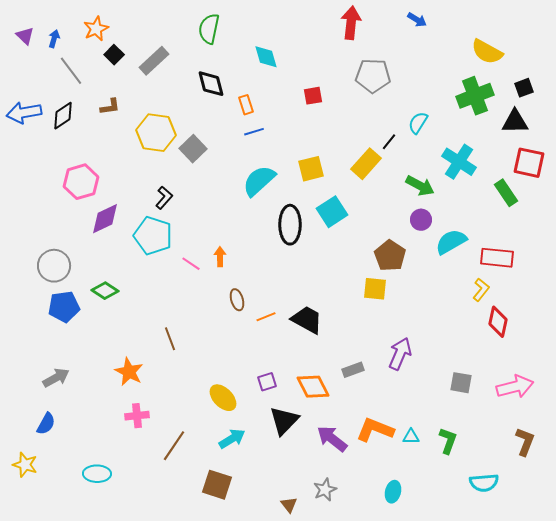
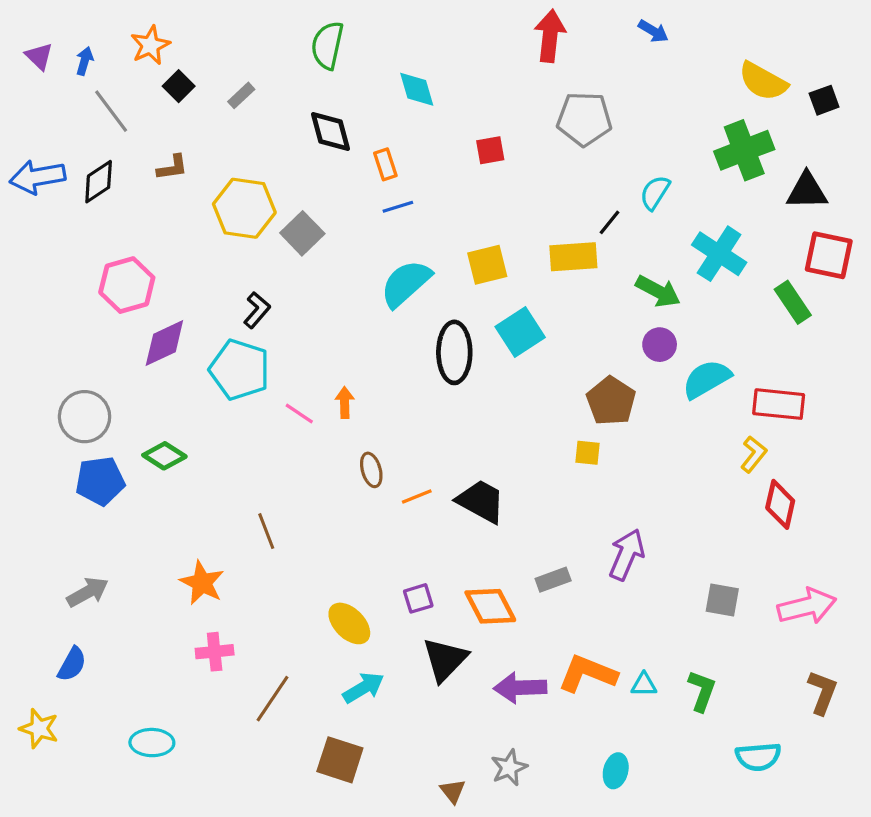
gray rectangle: (154, 61) -> (241, 95), size x0.6
black square: (524, 88) -> (824, 100), moved
yellow rectangle: (366, 164) -> (573, 257), turned 44
yellow square: (375, 289) -> (587, 453), size x0.7
purple arrow: (332, 439) -> (520, 688), turned -40

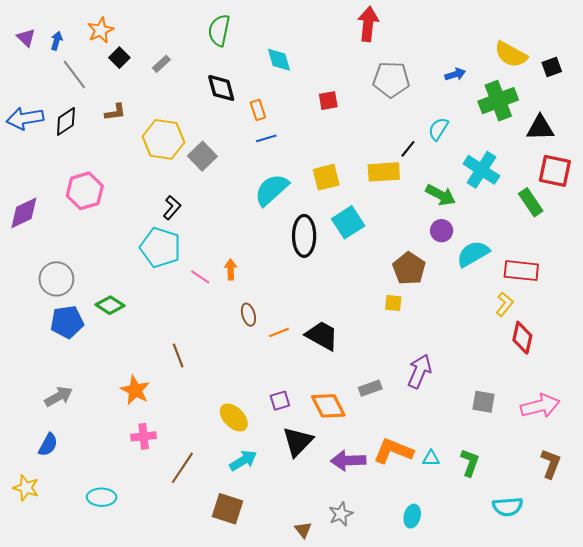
blue arrow: (653, 31) -> (455, 74), moved, turned -48
purple diamond: (164, 343) -> (24, 213), moved

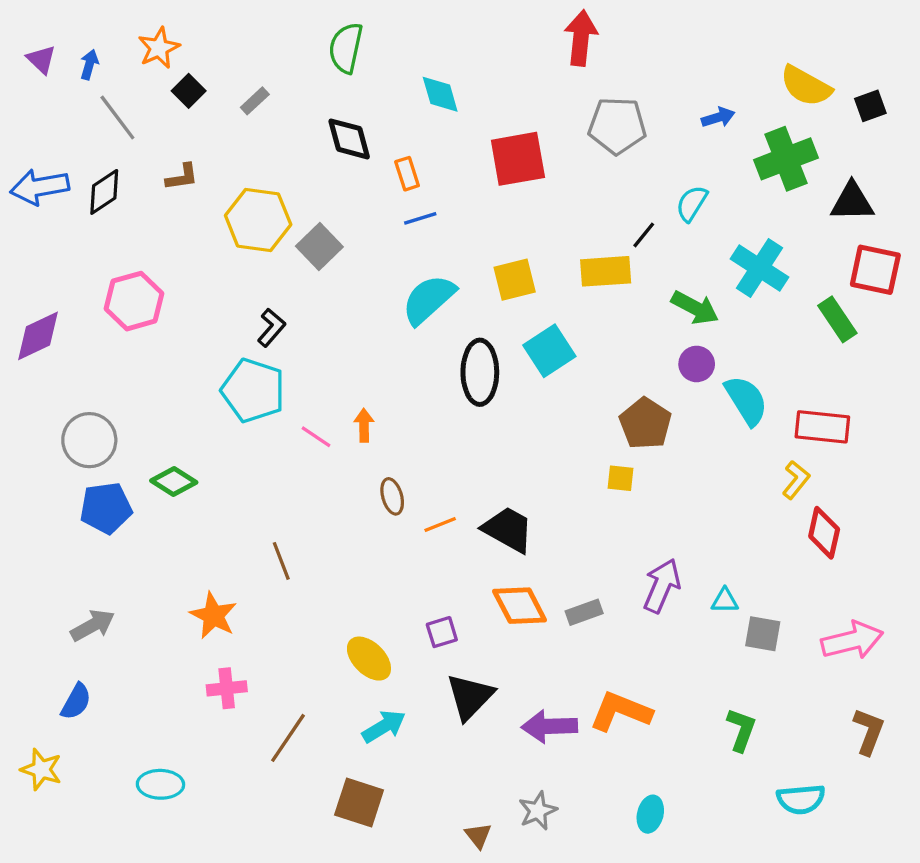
red square: (328, 101) -> (518, 159), size x1.8
cyan semicircle: (473, 254) -> (746, 400), turned 88
orange diamond: (328, 406) -> (520, 606), moved
cyan triangle: (431, 458) -> (725, 601), moved

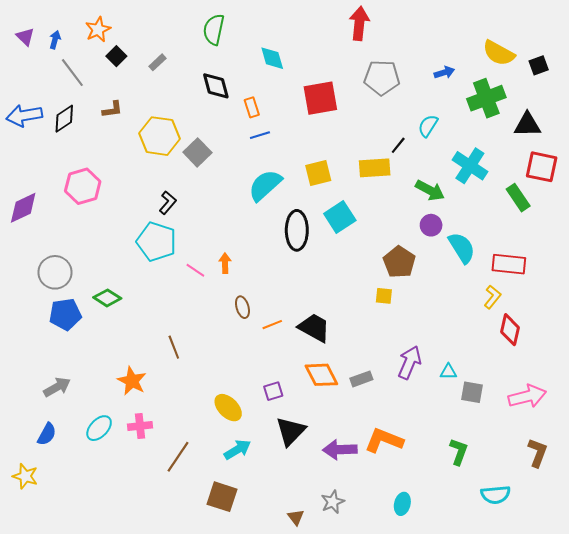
cyan ellipse: (160, 784) -> (99, 428), moved, turned -48

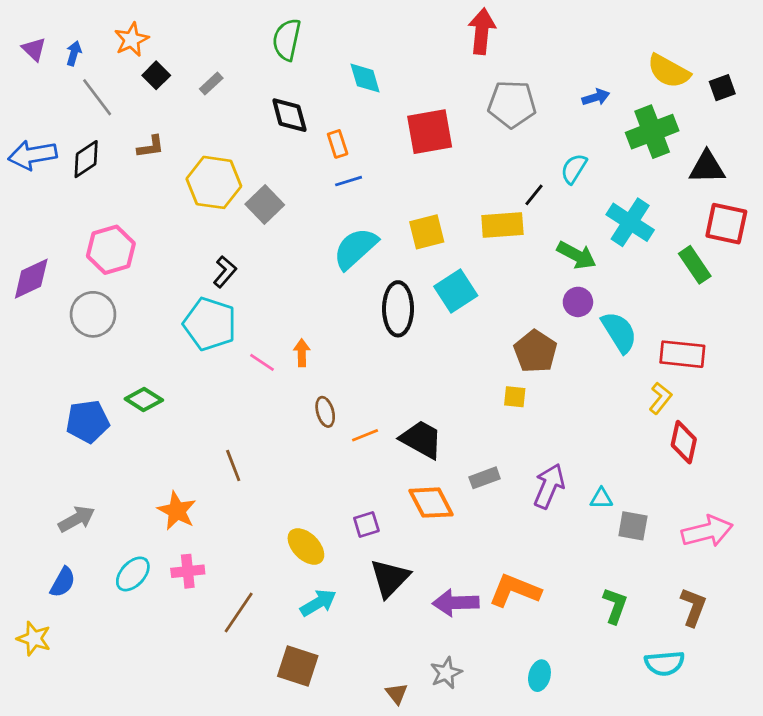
gray circle: (55, 272) -> (93, 314), moved
gray rectangle: (361, 379) -> (485, 478), moved
brown L-shape: (538, 453) -> (693, 607), moved

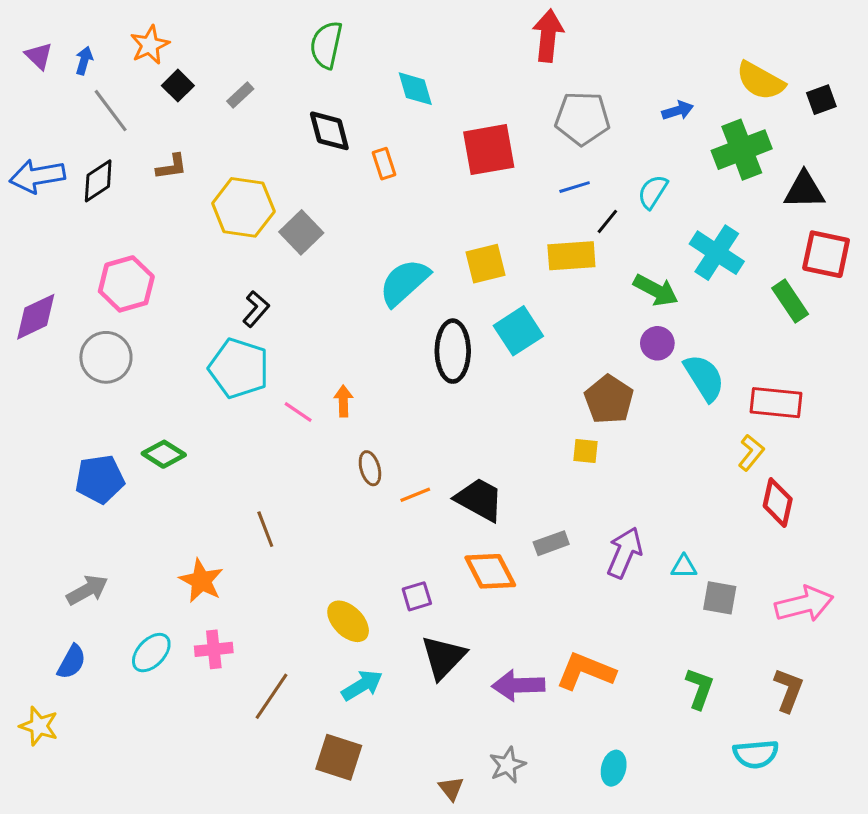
blue line: (349, 181) -> (575, 187), moved

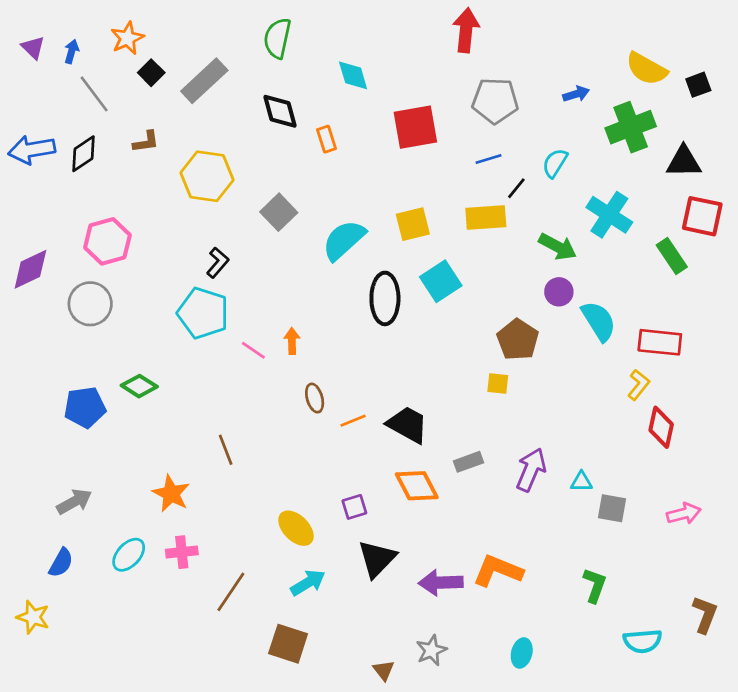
gray rectangle: (240, 95) -> (204, 81), size x2.0
gray square: (301, 232) -> (279, 212), moved
pink arrow: (804, 604) -> (684, 514), size x0.7
brown L-shape: (789, 690) -> (705, 614), moved

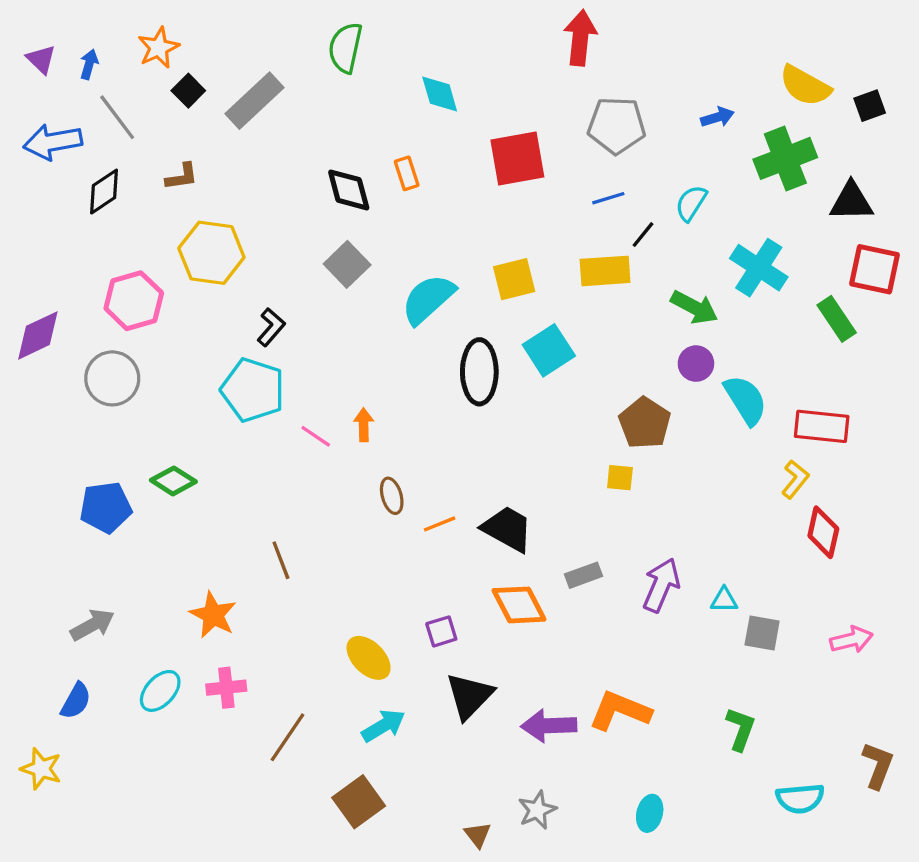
black diamond: (280, 111) -> (349, 190), moved
blue arrow: (32, 150) -> (53, 142), moved
yellow hexagon: (207, 176) -> (211, 253), moved
brown square: (288, 644) -> (359, 802), turned 36

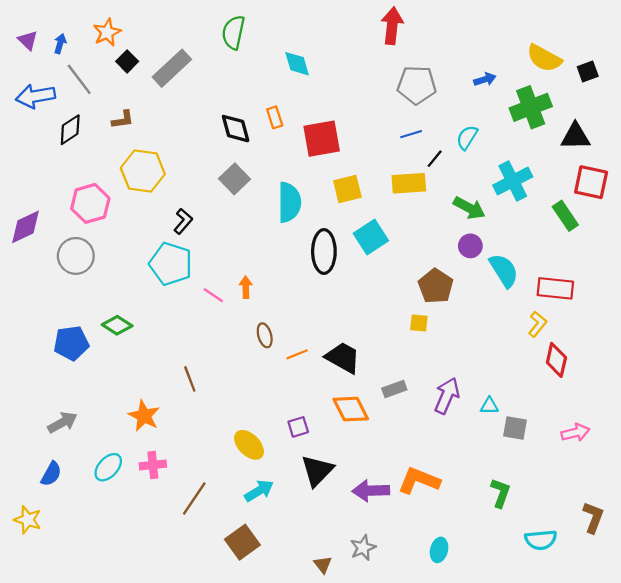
red square: (517, 158) -> (322, 139), moved
cyan cross: (759, 268) -> (513, 181), turned 30
cyan semicircle: (428, 299) -> (289, 202), turned 132

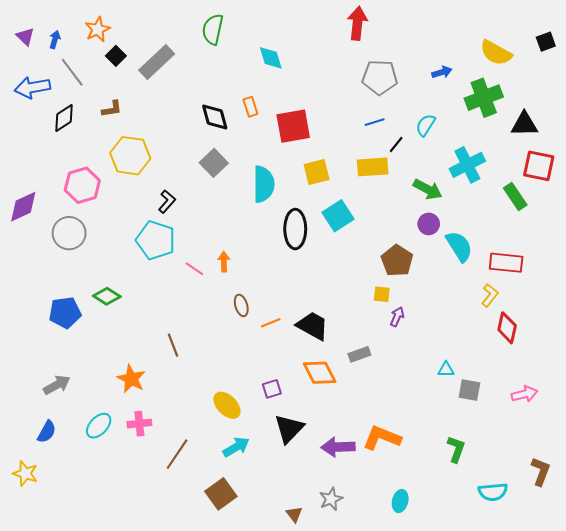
black square: (588, 72) -> (546, 42), moved
purple arrow: (447, 396) -> (397, 317), moved, size x0.6

